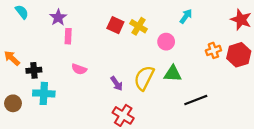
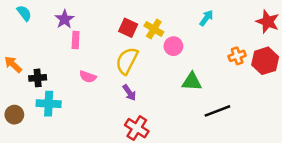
pink circle: (166, 42) -> (173, 46), moved
yellow semicircle: (144, 78) -> (127, 61), moved

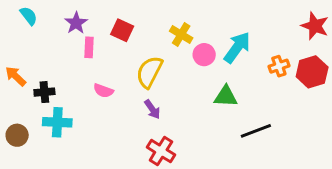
cyan arrow: (206, 18) -> (237, 47), moved, size x1.6
red square: (128, 28) -> (122, 30), moved

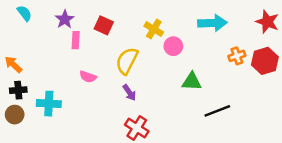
cyan arrow: (237, 47) -> (212, 23), moved, turned 52
black cross: (44, 92) -> (18, 90), moved

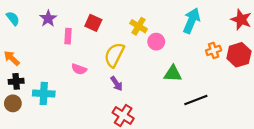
cyan semicircle: (24, 13) -> (13, 18), moved
purple star: (65, 19) -> (48, 18), moved
cyan arrow: (212, 23) -> (192, 21), turned -65

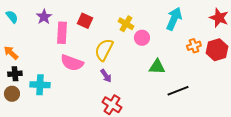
pink rectangle: (68, 36) -> (62, 33), size x1.5
pink semicircle: (79, 69) -> (72, 63), size x1.6

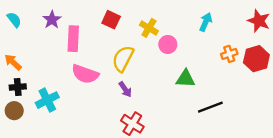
cyan arrow: (174, 19) -> (206, 22), size x0.7
red square: (85, 21) -> (111, 20), moved
cyan cross: (40, 85) -> (47, 100), turned -30

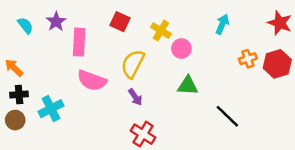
cyan semicircle: (14, 20) -> (25, 25), moved
green triangle: (186, 79) -> (188, 86), moved
black line: (210, 107) -> (227, 116), turned 65

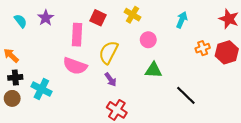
yellow cross: (161, 31) -> (133, 15), moved
pink rectangle: (79, 42) -> (77, 35), moved
cyan cross: (51, 109) -> (41, 89), turned -36

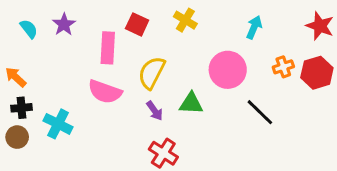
pink circle: (148, 40) -> (228, 70), moved, size x1.6
green triangle: (153, 70) -> (191, 103), moved
black line: (186, 95) -> (260, 112), moved

